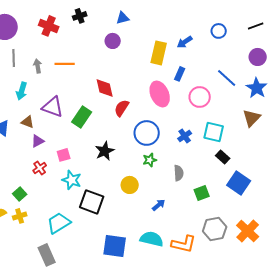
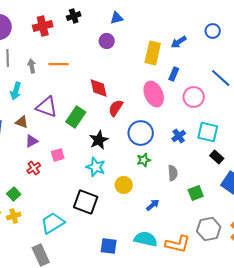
red cross: (49, 26) -> (43, 26), turned -36
black star: (105, 151) -> (99, 140), moved
cyan star: (72, 180) -> (96, 167), moved
blue square: (115, 246) -> (109, 246), size x0.7

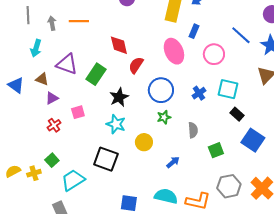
green square: (14, 194) -> (52, 160), moved

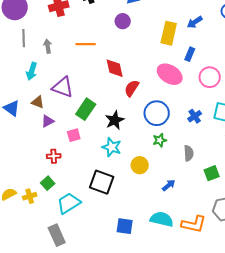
orange line: (79, 21) -> (86, 44), moved
pink ellipse: (174, 51) -> (170, 74), turned -35
green rectangle: (96, 74) -> (86, 109), moved
red cross: (54, 125) -> (54, 156), moved, turned 32

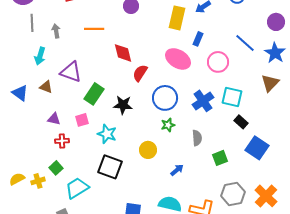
blue cross: (195, 116) -> (203, 101), size x1.5
black star: (115, 120) -> (123, 105), turned 30
purple triangle: (48, 121) -> (54, 119), moved, turned 40
cyan star: (112, 147) -> (107, 134), moved

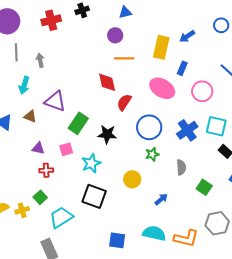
orange line: (94, 29) -> (124, 58), moved
cyan star: (107, 134) -> (91, 163), turned 30
green square: (220, 158) -> (204, 187), turned -35

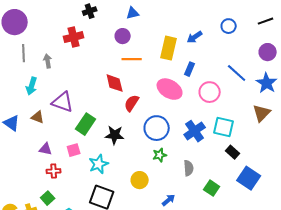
red cross: (51, 20) -> (74, 37), moved

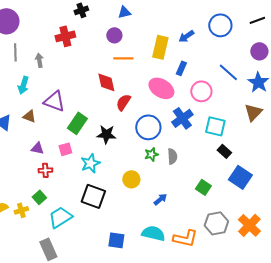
blue circle: (229, 26) -> (220, 25), size x1.5
blue cross: (195, 131) -> (182, 118), moved
gray semicircle: (189, 168) -> (172, 156), moved

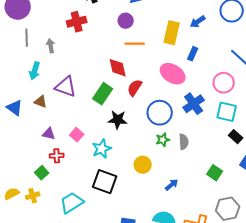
pink circle: (201, 91) -> (224, 83), moved
green rectangle: (77, 123) -> (103, 94), moved
pink square: (65, 149) -> (77, 135), turned -32
green square: (39, 197) -> (42, 173), moved

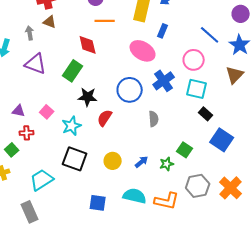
gray arrow: (51, 46) -> (30, 33), moved
red semicircle: (135, 88) -> (105, 118), moved
brown triangle: (41, 102) -> (50, 22), moved
green star: (163, 140) -> (167, 164), moved
yellow circle: (143, 165) -> (113, 161), moved

